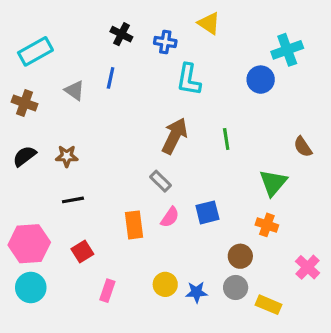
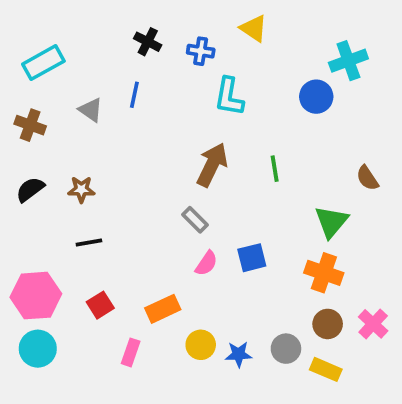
orange rectangle: (134, 225) -> (163, 309), moved, turned 72
orange cross: (267, 225) -> (324, 273), size x1.4
brown circle: (240, 256) -> (328, 324), moved

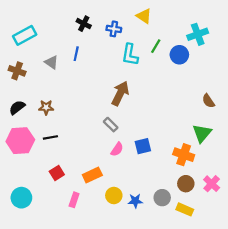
green line: (275, 169) -> (156, 46), moved, turned 40
green triangle: (331, 222) -> (202, 133), moved
pink hexagon: (36, 296) -> (20, 141), moved

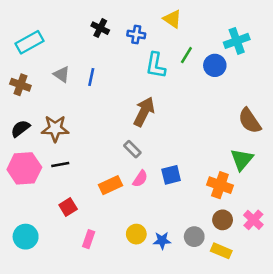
blue line: (76, 54) -> (91, 77), moved
brown semicircle: (208, 101) -> (250, 121), size x1.5
brown star: (46, 107) -> (55, 128), size x1.5
orange rectangle: (92, 175) -> (111, 185), moved

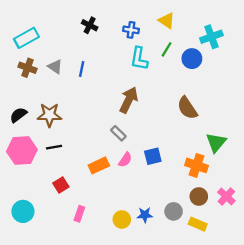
yellow triangle: (172, 19) -> (167, 21), moved
blue cross: (136, 34) -> (131, 30), moved
brown cross: (20, 85) -> (28, 68), moved
brown semicircle: (250, 121) -> (187, 108), moved
yellow circle: (136, 234) -> (122, 219), moved

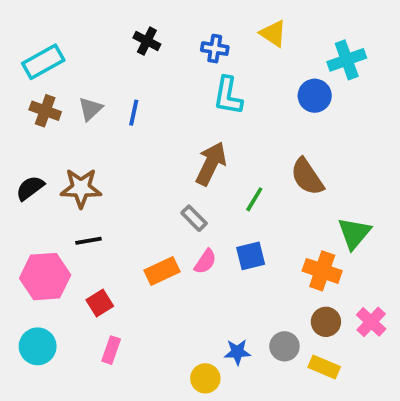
green line: (167, 49) -> (254, 199), moved
gray triangle: (55, 67) -> (90, 109), turned 42
pink hexagon: (22, 151) -> (45, 277), moved
pink rectangle: (79, 214) -> (111, 350), moved
yellow circle: (122, 219) -> (205, 378), moved

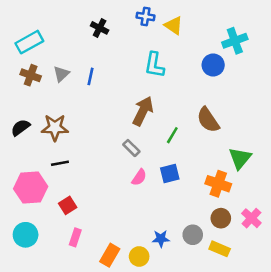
yellow triangle: (273, 33) -> (174, 25), moved
blue cross: (215, 49) -> (145, 16), moved
orange rectangle: (162, 271) -> (110, 255), moved, turned -35

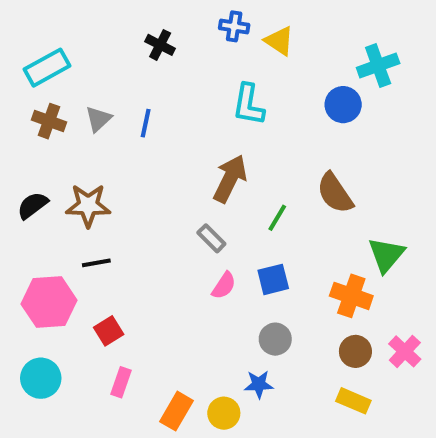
gray circle: (193, 235) -> (275, 339), moved

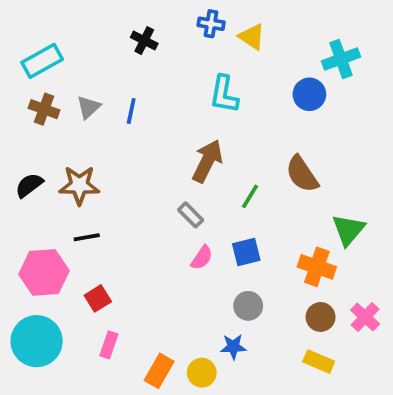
cyan circle: (41, 378) -> (37, 341), size x1.4

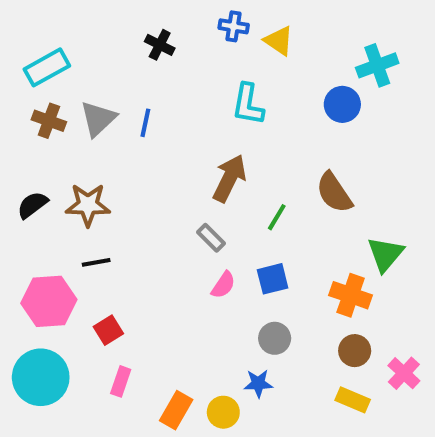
gray triangle: (89, 107) -> (98, 119), size x1.4
pink cross: (365, 317) -> (404, 373), moved

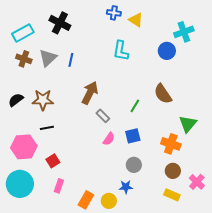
black cross: (160, 45) -> (60, 23), moved, size x1.5
brown arrow: (229, 178) -> (90, 93), moved

